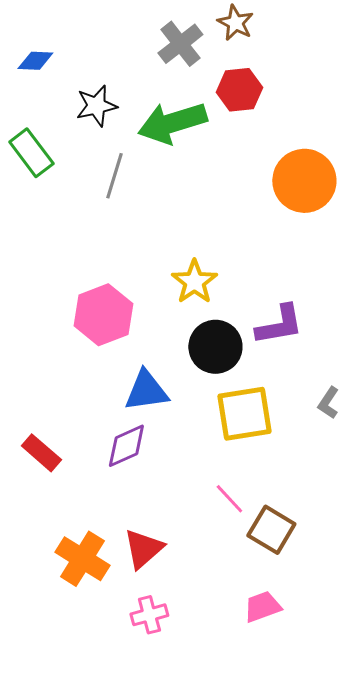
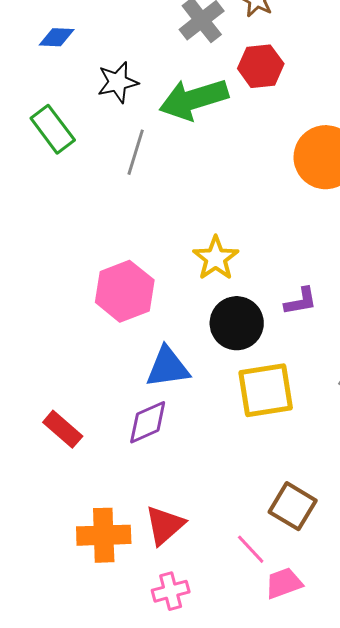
purple L-shape: (279, 325) -> (301, 301), size x0.7
pink line: (229, 499) -> (251, 549), moved
orange cross: (82, 559) -> (104, 535), turned -34

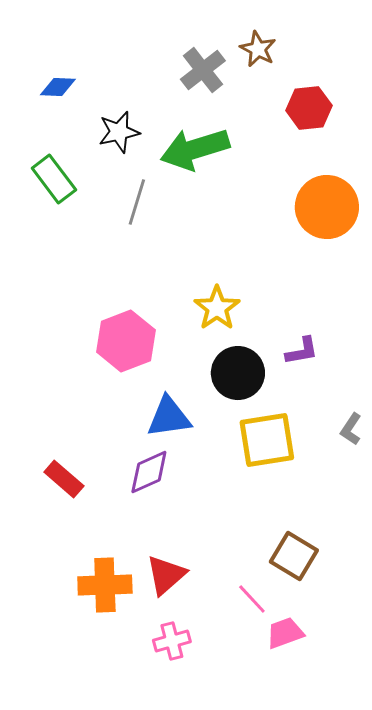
red hexagon: (261, 66) -> (309, 108), moved

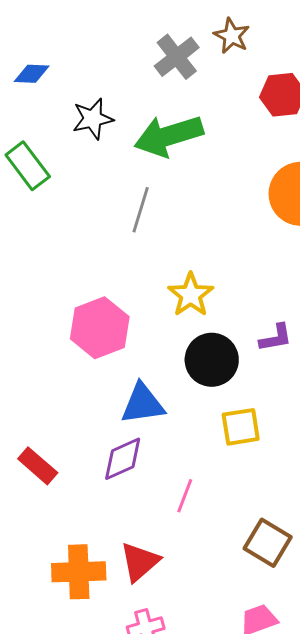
gray line: (137, 202) -> (141, 210), moved
yellow square: (267, 440) -> (241, 427), size x0.7
pink line: (252, 599) -> (185, 496), moved, turned 64

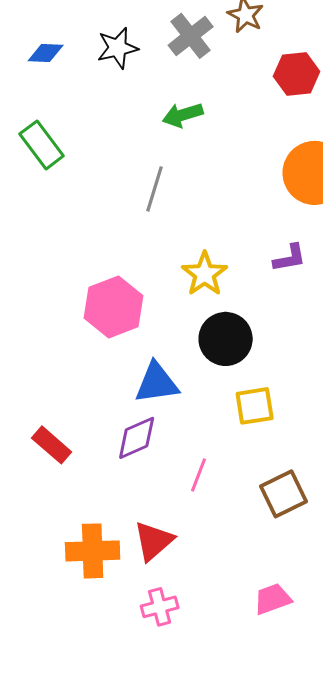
black star: (93, 119) -> (118, 48), moved
green arrow: (169, 136) -> (183, 115), size x0.6
purple L-shape: (276, 338) -> (290, 258), moved
brown square: (268, 543) -> (284, 494), moved, turned 33

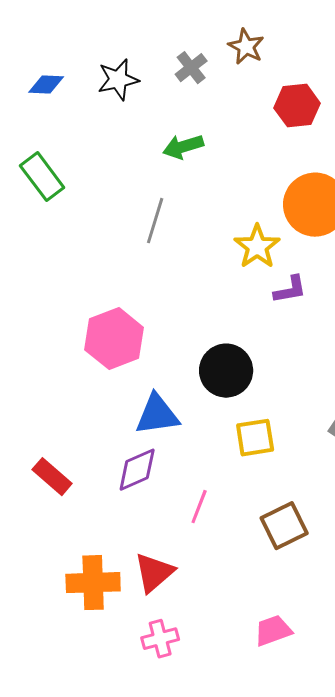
gray cross: (191, 36) -> (191, 68), size x0.7
yellow star: (205, 274) -> (257, 247), moved

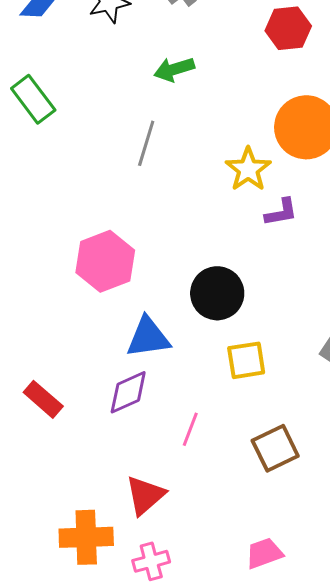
orange cross: (93, 583) -> (86, 537), moved

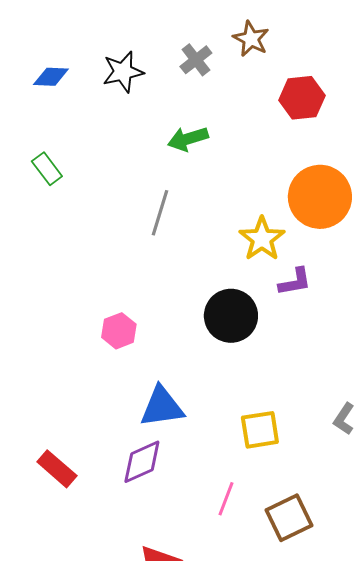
green rectangle: (33, 99) -> (47, 169), size x0.7
pink hexagon: (105, 261) -> (119, 331), size x0.6
black circle: (217, 293) -> (231, 316), moved
pink line: (190, 429) -> (226, 499), moved

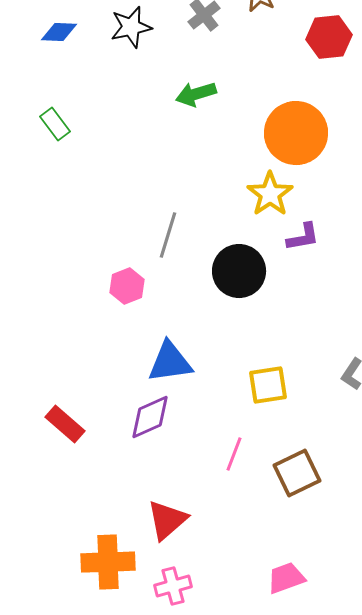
red hexagon: (302, 98) -> (329, 37), moved
orange circle: (320, 197) -> (296, 133), moved
gray line: (160, 213) -> (168, 235), moved

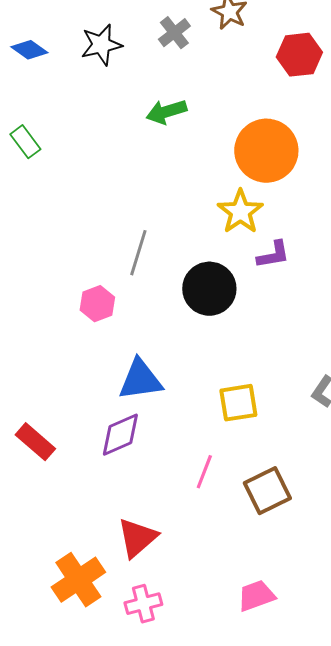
blue diamond: (59, 32) -> (29, 50), turned 33
orange cross: (108, 562) -> (78, 580), turned -32

